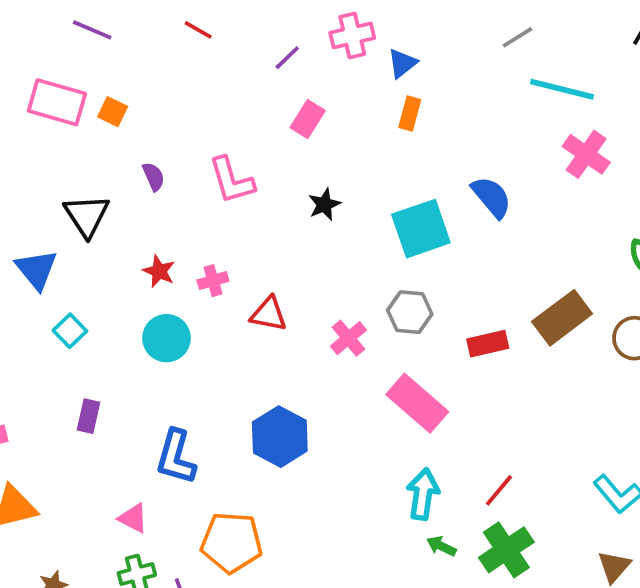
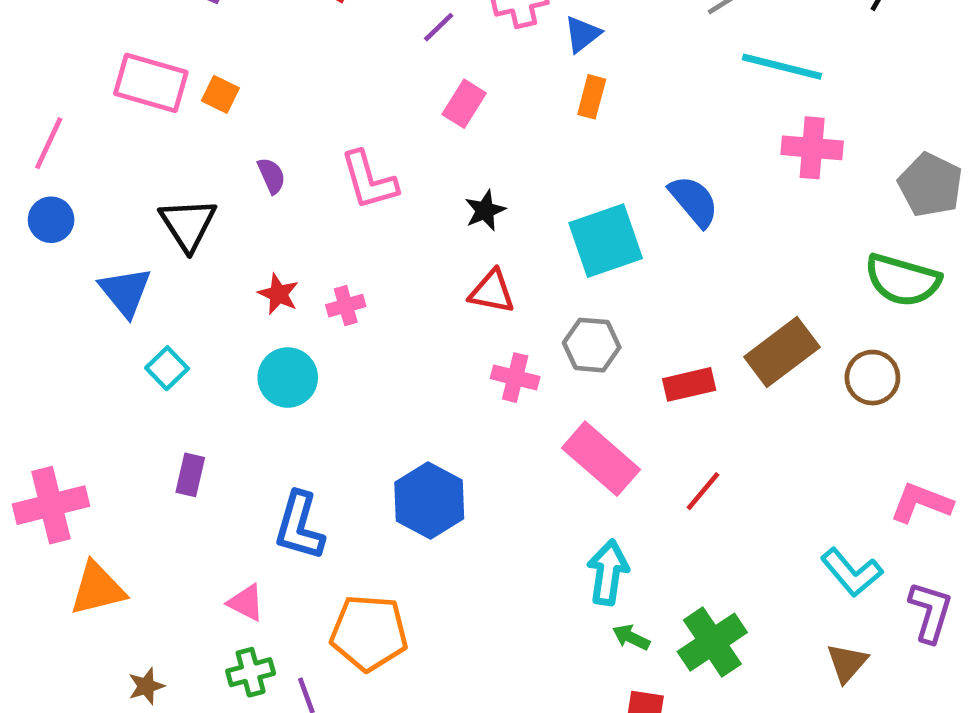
pink cross: (586, 154) -> (812, 148), turned -30
red triangle: (269, 314) -> (492, 292), moved
pink cross: (348, 338) -> (515, 378), turned -36
red line: (499, 490) -> (703, 491), moved

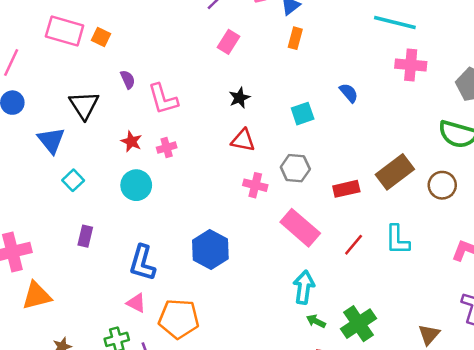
pink L-shape: (369, 180) -> (163, 99), moved
blue semicircle: (694, 201) -> (349, 93), size x0.7
cyan square: (606, 241) -> (303, 114), size x0.6
cyan L-shape: (852, 572) -> (397, 240), moved, turned 40
pink triangle: (246, 603) -> (136, 303), moved

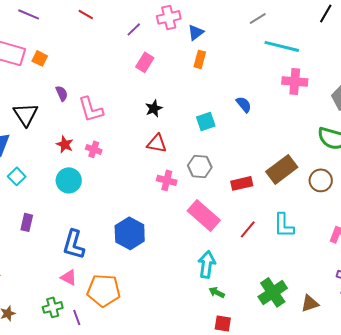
pink cross: (167, 148) -> (94, 149), turned 35
green cross: (358, 324) -> (273, 292), moved
brown triangle: (429, 335) -> (310, 303), turned 30

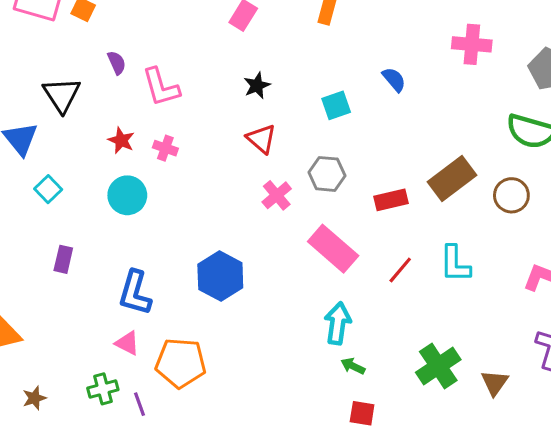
red triangle: (157, 143) -> (261, 139), turned 30
pink cross: (167, 180) -> (277, 195), turned 36
brown triangle: (310, 303) -> (495, 383), turned -36

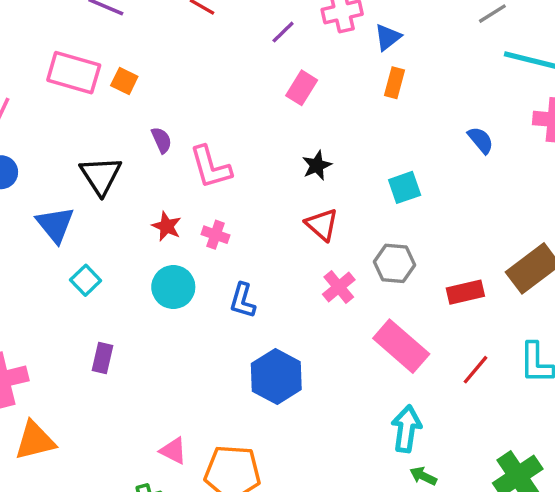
blue semicircle: (394, 79) -> (481, 140), moved
blue L-shape: (135, 293) -> (243, 301), moved, size x0.7

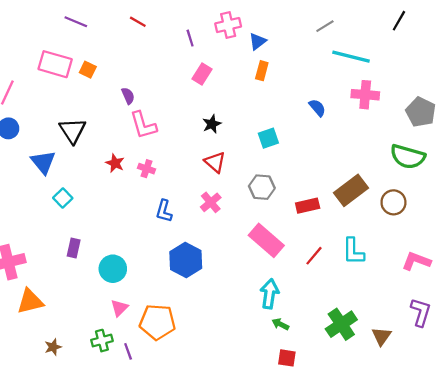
purple line: (283, 32) -> (190, 38), turned -63
purple semicircle: (162, 140) -> (128, 96), moved
cyan circle: (173, 287) -> (113, 269), moved
pink cross: (339, 287) -> (211, 202), moved
pink triangle: (173, 451) -> (119, 308), turned 48

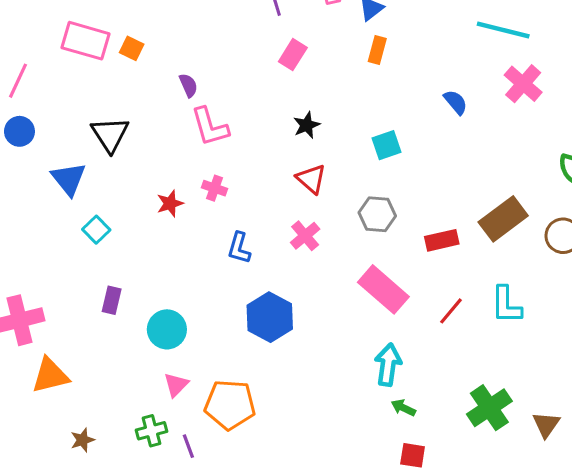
pink cross: (365, 95) -> (523, 84), turned 36
red star: (115, 163) -> (170, 204), moved, turned 30

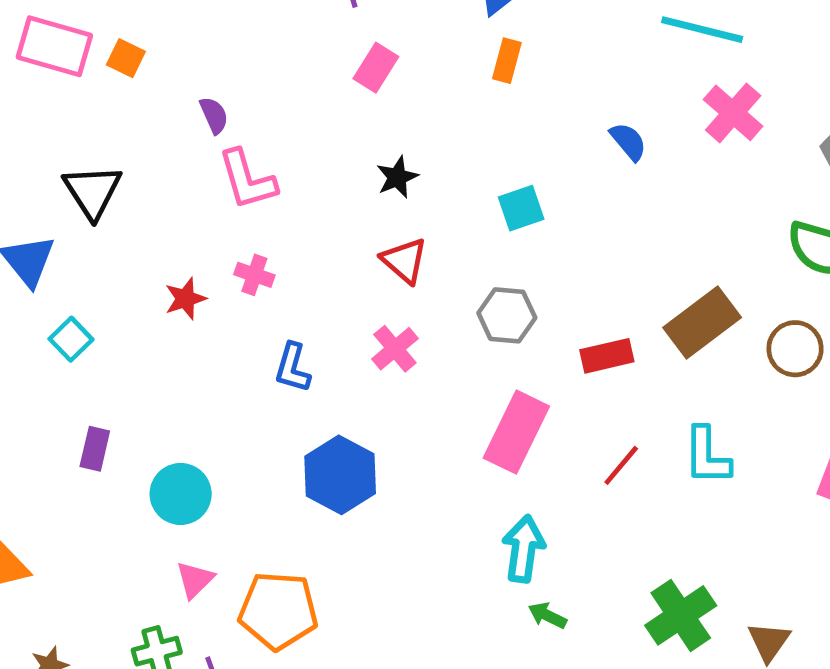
pink rectangle: (383, 289) -> (516, 432), turned 75

